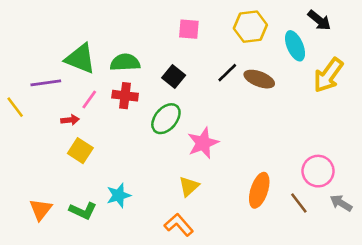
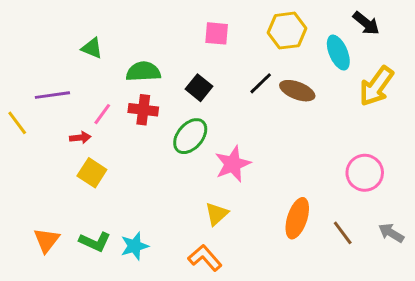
green triangle: (80, 59) -> (92, 48), moved, size x0.6
pink circle: (318, 171) -> (365, 173), moved
cyan star: (119, 195) -> (134, 246), moved

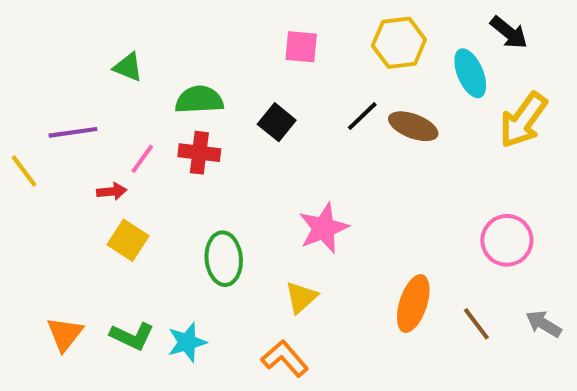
green ellipse: (190, 136) -> (224, 259), moved, turned -45

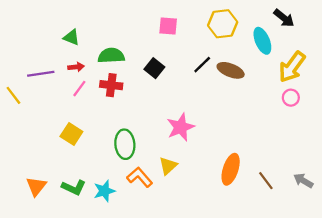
red arrow: (112, 191) -> (76, 67), moved
pink circle: (507, 240) -> (291, 98), moved, size x0.6
orange L-shape: (285, 358) -> (140, 177), moved

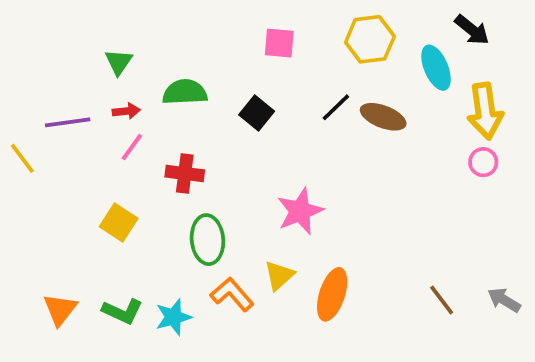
green triangle: (71, 37) -> (119, 62), turned 42
yellow arrow: (292, 67) -> (485, 111), turned -44
red cross: (111, 85) -> (185, 173), moved
orange ellipse: (231, 169) -> (332, 294), moved

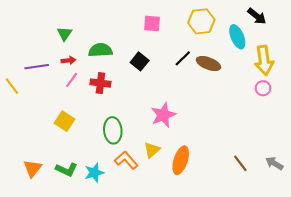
red cross: (185, 173) -> (100, 83), moved

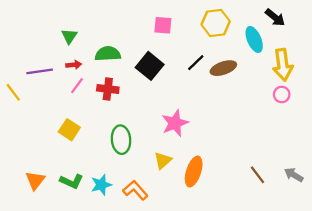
black square: (140, 61) -> (150, 66), size x1.4
brown ellipse: (208, 64) -> (223, 68), turned -40
orange L-shape: (126, 160) -> (135, 190), moved

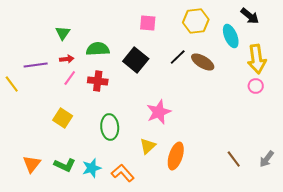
brown ellipse: (223, 68) -> (203, 62), turned 50
gray arrow: (294, 175) -> (267, 159), turned -84

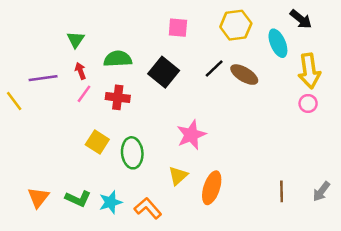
red arrow: (67, 59) -> (80, 71), turned -104
yellow square: (63, 118) -> (97, 142), moved
brown line: (234, 159) -> (282, 191), turned 36

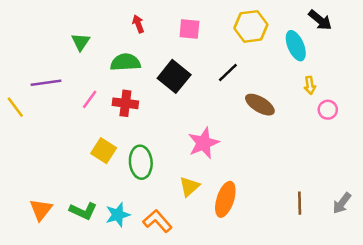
red arrow: (80, 71) -> (138, 24), moved
yellow arrow: (309, 71) -> (310, 85), moved, size x0.5
brown ellipse: (244, 75) -> (260, 105), moved

